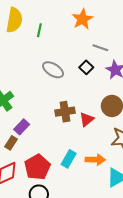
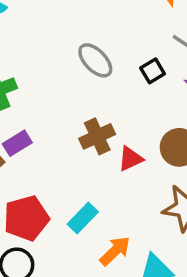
brown cross: (65, 112) -> (97, 136), turned -30
orange arrow: (95, 160) -> (115, 251), moved, turned -60

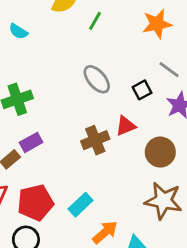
red triangle: (130, 159) -> (126, 126), moved

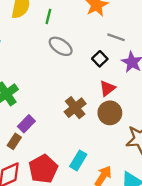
gray ellipse: (97, 79) -> (61, 46), moved
red triangle: (126, 126) -> (107, 88), moved
brown circle: (160, 152) -> (110, 113), moved

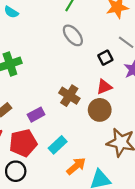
brown cross: (75, 108) -> (69, 96), turned -36
purple rectangle: (26, 124) -> (36, 115), moved

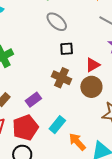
black square: (105, 58) -> (67, 49), moved, turned 32
orange arrow: (76, 166) -> (77, 142), turned -84

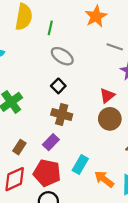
black square: (67, 49) -> (58, 86), moved, turned -32
brown cross: (62, 78) -> (62, 115), moved
red pentagon: (25, 128) -> (47, 173), turned -30

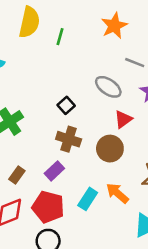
gray ellipse: (62, 56) -> (108, 87), moved
brown circle: (110, 119) -> (110, 149), moved
orange arrow: (104, 179) -> (117, 193), moved

